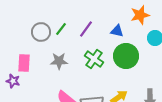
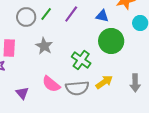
green cross: (94, 59) -> (81, 60), moved
gray star: (59, 61) -> (44, 46), turned 30

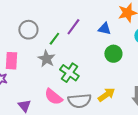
green line: (46, 14) -> (54, 39), moved
green circle: (111, 41) -> (113, 54), size x0.7
green cross: (81, 60) -> (69, 73), moved

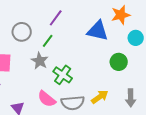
purple line: (73, 27) -> (56, 18), moved
blue triangle: (104, 29) -> (98, 31), size x1.6
green circle: (113, 54) -> (119, 62), moved

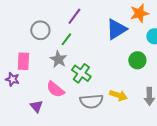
blue triangle: (98, 31) -> (116, 29), turned -45
yellow arrow: (100, 97) -> (118, 95), turned 54
pink semicircle: (47, 99) -> (55, 89), moved

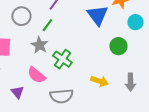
blue triangle: (116, 29) -> (97, 15), turned -35
gray semicircle: (91, 101) -> (61, 96), moved

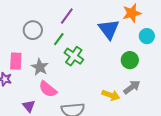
gray star: (39, 45) -> (40, 67), moved
green cross: (62, 59) -> (74, 56), moved
gray arrow: (130, 82) -> (132, 87), moved, turned -126

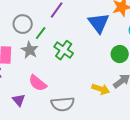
green line: (59, 39) -> (41, 33), moved
gray star: (40, 67) -> (30, 50), moved

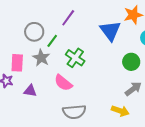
pink semicircle: (38, 83) -> (63, 83), moved
yellow arrow: (101, 89) -> (120, 111), moved
purple triangle: (19, 100) -> (30, 91), moved, turned -40

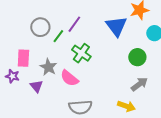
purple line: (68, 18) -> (74, 24), moved
gray star: (41, 58) -> (48, 67), moved
purple triangle: (30, 91) -> (36, 86), turned 40

